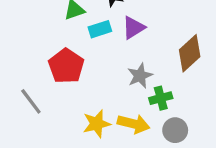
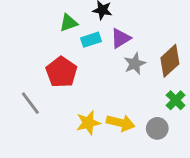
gray star: (140, 76) -> (135, 64), moved
green cross: (161, 98) -> (176, 100), moved, turned -30

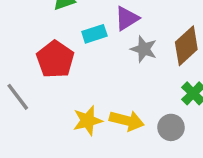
cyan rectangle: (91, 40) -> (94, 34), moved
gray star: (135, 64) -> (144, 49), turned -30

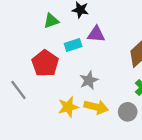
purple triangle: (127, 18) -> (96, 34), turned 36
gray star: (144, 49) -> (89, 80), moved, turned 30

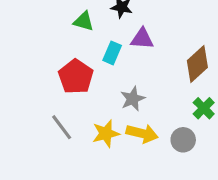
green triangle: (51, 21) -> (84, 21), turned 35
cyan rectangle: (73, 45) -> (112, 53), turned -49
gray line: (18, 90) -> (62, 127), moved

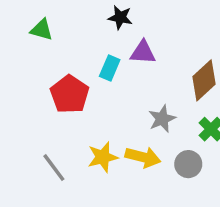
green triangle: (84, 21) -> (42, 30), moved
gray star: (133, 99) -> (162, 119), moved
gray line: (62, 127) -> (54, 168), moved

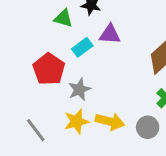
green triangle: (42, 30) -> (63, 18), moved
cyan rectangle: (110, 68) -> (82, 47), turned 30
gray star: (162, 119) -> (79, 89), moved

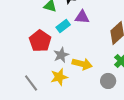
yellow arrow: (110, 121) -> (82, 64), moved

